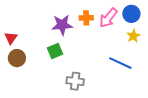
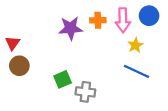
pink arrow: (108, 18) -> (123, 20), turned -40
yellow star: (133, 36) -> (135, 45), moved
green square: (55, 51) -> (63, 79), moved

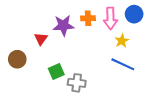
red triangle: (13, 43) -> (41, 39), moved

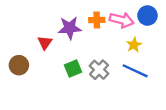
pink arrow: (111, 18) -> (122, 20), turned -75
green square: (56, 72) -> (73, 69), moved
gray cross: (77, 83) -> (99, 70), moved, turned 36

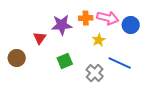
blue circle: (147, 16) -> (131, 25), moved
yellow star: (134, 45) -> (99, 40), moved
gray cross: (99, 70) -> (95, 73), moved

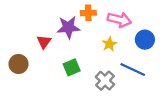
orange cross: (86, 18) -> (88, 13), moved
blue circle: (131, 25) -> (145, 40), moved

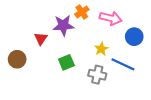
orange cross: (88, 13) -> (82, 12), turned -32
yellow star: (109, 44) -> (101, 49), moved
gray cross: (105, 81) -> (97, 75), turned -30

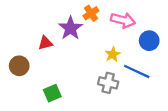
purple star: (63, 25) -> (71, 28), turned -30
red triangle: (41, 39) -> (45, 43), turned 40
green square: (66, 62) -> (52, 93), moved

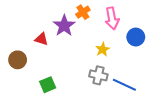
pink arrow: (123, 20) -> (112, 18), turned 65
red triangle: (45, 43) -> (41, 39), turned 32
blue line: (137, 71) -> (124, 85), moved

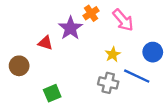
pink arrow: (112, 18) -> (123, 20), turned -30
blue circle: (136, 37) -> (153, 52), moved
blue line: (124, 85) -> (137, 76), moved

